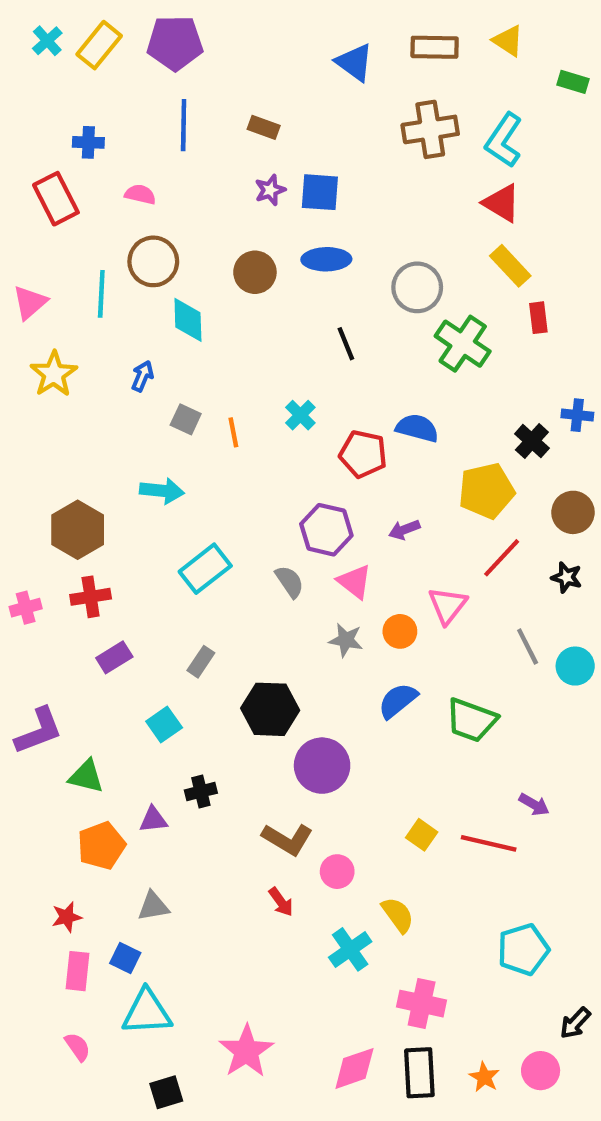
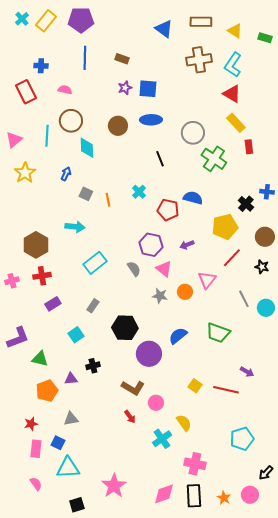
yellow triangle: (508, 41) -> (235, 31), moved
blue semicircle: (398, 701) -> (178, 336), moved

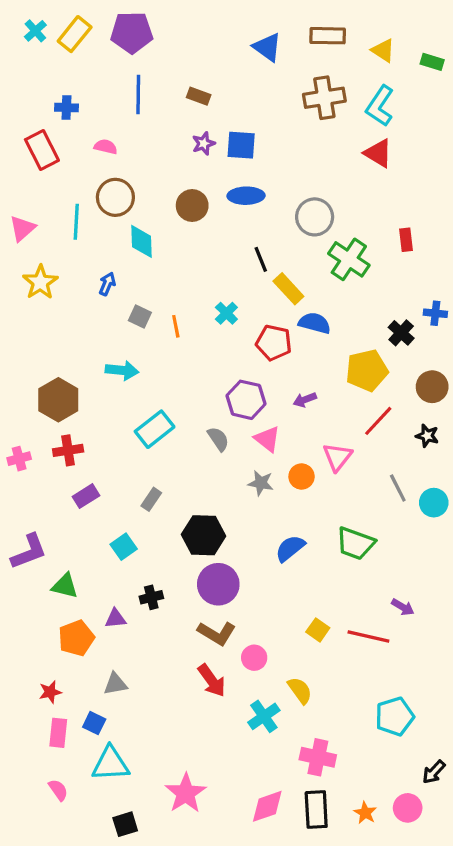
yellow rectangle: (236, 123) -> (288, 289), moved
purple circle: (149, 354) -> (218, 584), moved
red arrow: (130, 417) -> (212, 681), size x1.5

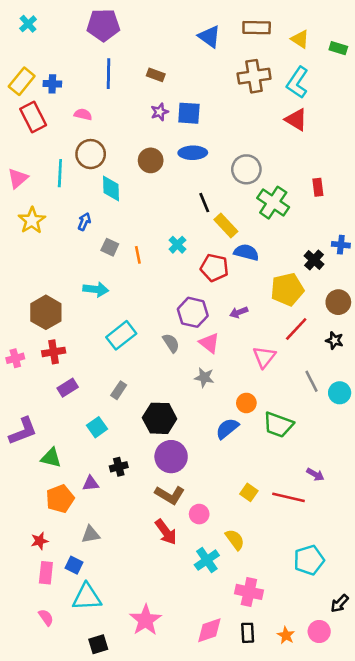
yellow rectangle: (75, 34) -> (22, 81), moved
orange circle: (302, 476) -> (246, 403), moved
black rectangle: (316, 810) -> (248, 633), size x0.7

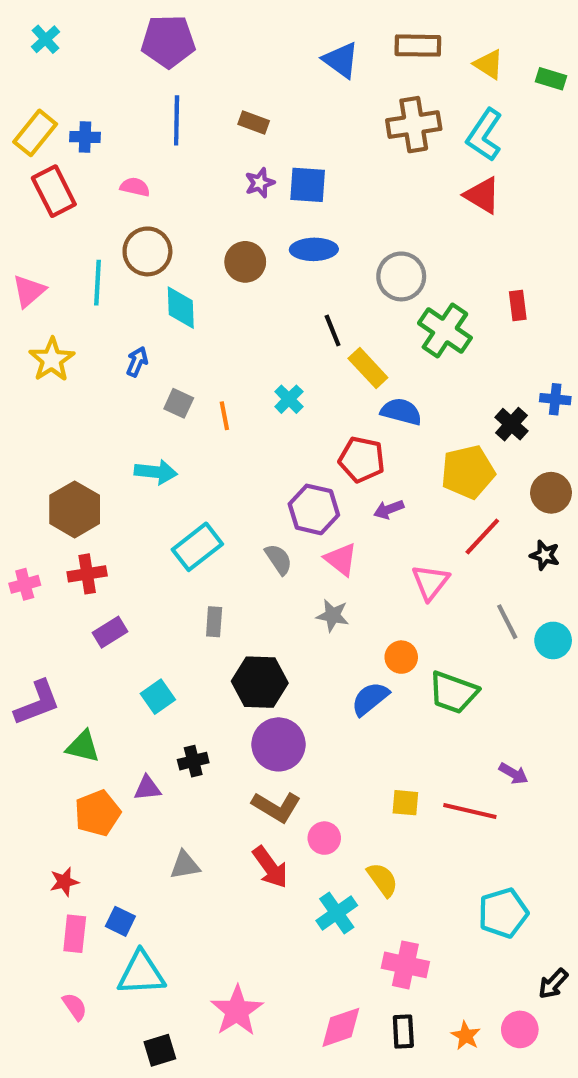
red pentagon: (214, 268) -> (362, 459), moved
gray rectangle: (119, 390) -> (214, 622), moved, turned -30
yellow square: (249, 492) -> (405, 803), turned -30
gray triangle: (91, 534) -> (185, 865), moved

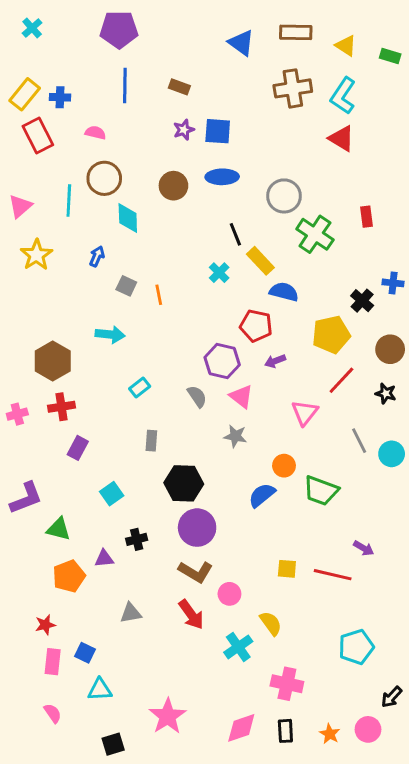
cyan cross: (289, 399) -> (219, 273), moved
cyan rectangle: (197, 547) -> (140, 388), size x0.6
purple rectangle: (110, 632) -> (78, 448), turned -30
cyan triangle: (141, 973) -> (100, 690), size x0.7

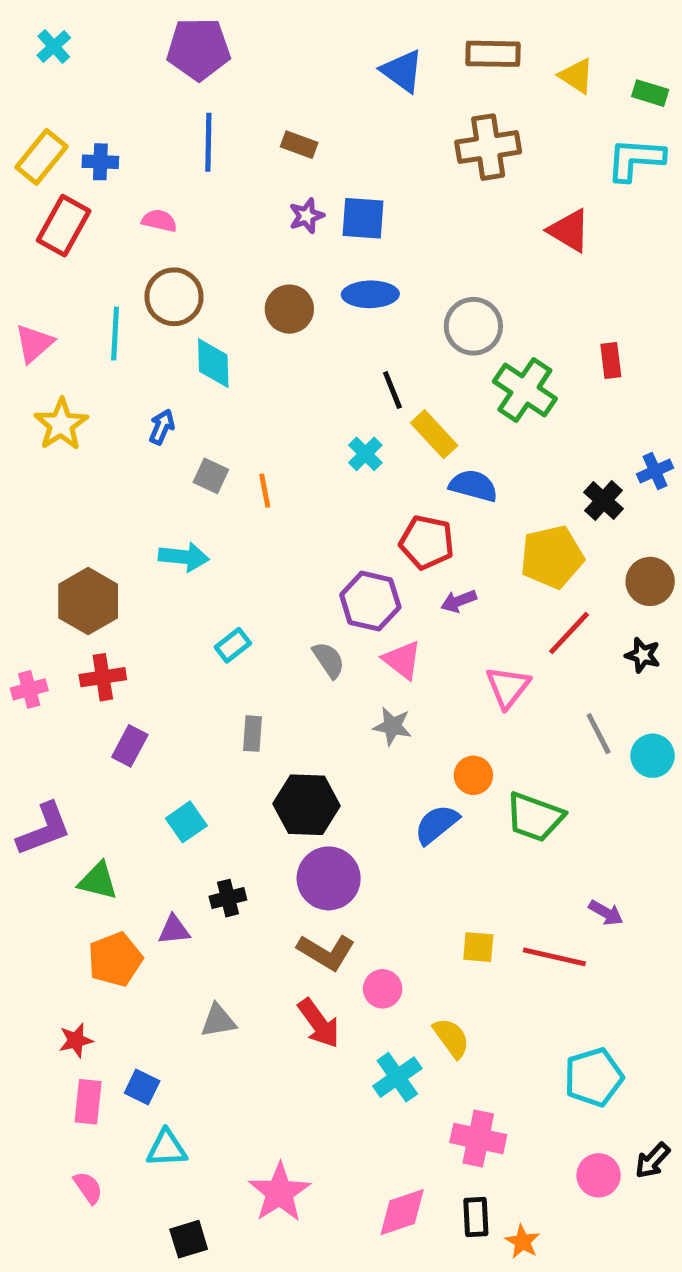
cyan L-shape: (343, 96) -> (635, 159), moved, turned 60
red rectangle: (38, 136) -> (64, 226), turned 56
blue cross: (393, 283) -> (655, 471), turned -30
pink circle: (368, 729) -> (599, 1175), moved
orange star: (330, 734) -> (522, 1242), moved

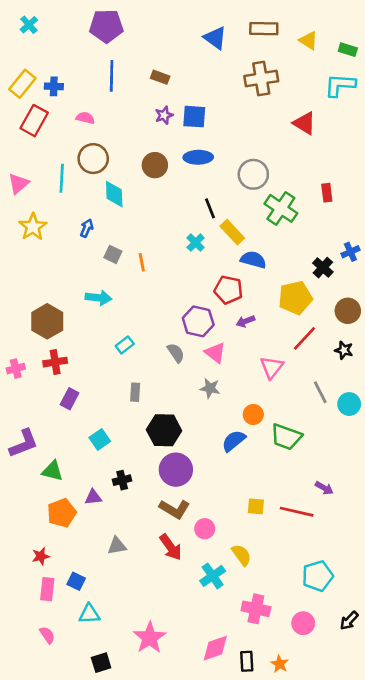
pink circle: (599, 1175) -> (303, 623), moved
black rectangle: (476, 1217) -> (247, 661), moved

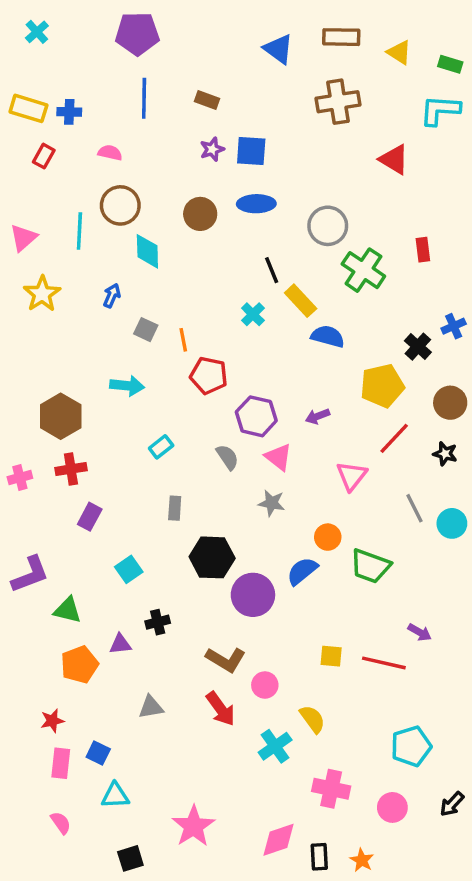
yellow rectangle: (22, 84) -> (28, 108), turned 68
red rectangle: (34, 121) -> (44, 156), size x0.6
red pentagon: (228, 290) -> (209, 375), moved
purple circle: (176, 470) -> (253, 595), moved

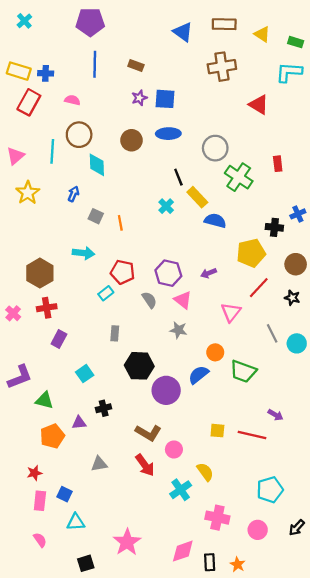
red rectangle: (44, 156) -> (29, 102), size x1.6
black cross: (418, 347) -> (274, 227), turned -36
red pentagon: (209, 375) -> (123, 272), moved
pink cross: (20, 478) -> (13, 313), turned -32

